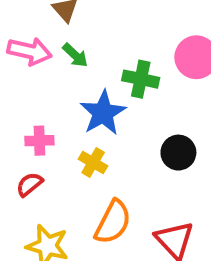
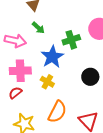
pink arrow: (29, 51) -> (15, 41), moved
green cross: (141, 79) -> (71, 40), turned -30
pink cross: (39, 141) -> (20, 71), size x1.5

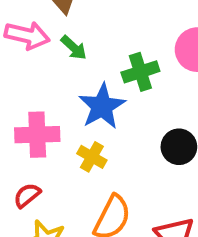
pink arrow: (15, 41) -> (27, 35), moved
red semicircle: (15, 93) -> (27, 195), moved

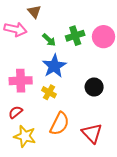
green arrow: (74, 48) -> (49, 40), moved
green cross: (140, 72) -> (75, 36), moved

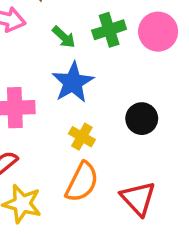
yellow cross: (49, 92) -> (82, 137), moved

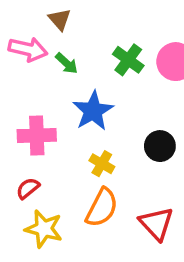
green cross: (109, 30) -> (128, 60), turned -36
green arrow: (64, 37) -> (67, 63), moved

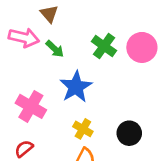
pink cross: (37, 135) -> (31, 106), turned 32
black circle: (160, 146) -> (129, 133), moved

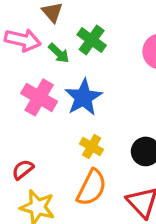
green cross: (104, 46) -> (92, 40), moved
pink cross: (31, 106) -> (39, 97), moved

